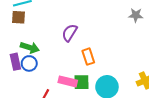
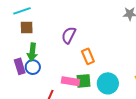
brown square: (18, 17) -> (27, 27), moved
green arrow: (30, 48) -> (32, 52), turned 84

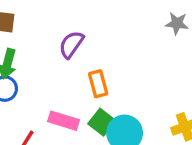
green square: (83, 81) -> (102, 122), moved, turned 35

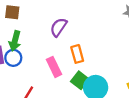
pink rectangle: (64, 121) -> (54, 67), moved, turned 48

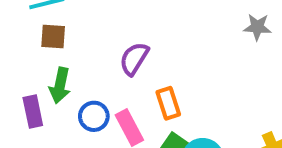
blue circle: (13, 58) -> (94, 116), moved

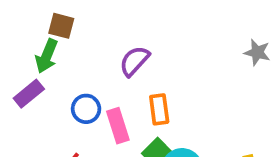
green arrow: (60, 85) -> (47, 56), moved
purple rectangle: (33, 111) -> (29, 94), turned 52

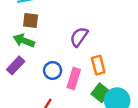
green arrow: (47, 56) -> (24, 41), turned 96
pink rectangle: (118, 126) -> (74, 79), turned 42

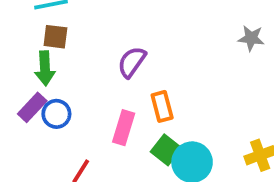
green arrow: (24, 41) -> (45, 68), turned -114
blue circle: (53, 70) -> (56, 114), moved

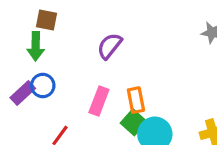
orange rectangle: (162, 106) -> (136, 100), moved
purple rectangle: (32, 107) -> (23, 93), moved

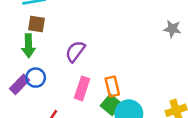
purple semicircle: (110, 46) -> (75, 51), moved

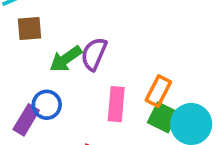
green arrow: (29, 46) -> (66, 59), moved, turned 70
orange rectangle: (112, 86) -> (158, 91), turned 54

